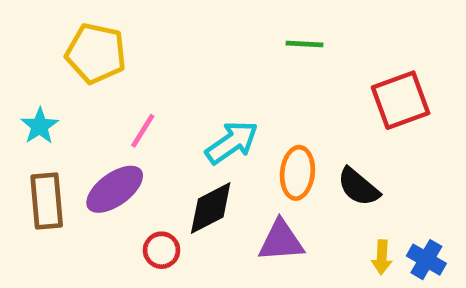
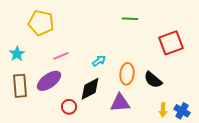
pink line: (143, 131) -> (61, 56), turned 35
cyan arrow: (232, 142) -> (99, 61), size x0.6

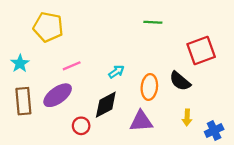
black semicircle: (153, 80) -> (180, 81), moved
yellow arrow: (163, 110) -> (187, 118), moved
blue cross: (182, 111) -> (214, 131), turned 35

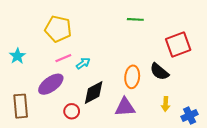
yellow pentagon: (48, 27) -> (58, 29), moved
cyan arrow: (116, 72) -> (83, 63), moved
brown rectangle: (23, 101) -> (21, 106), moved

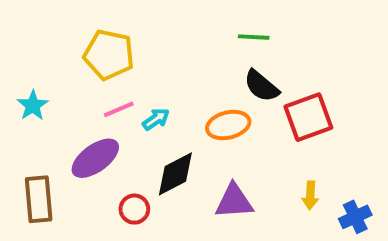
red square: (178, 45) -> (308, 117), moved
black semicircle: (159, 72) -> (261, 86), moved
orange ellipse: (132, 77) -> (228, 125), moved, turned 70

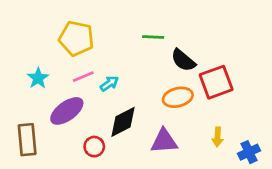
green line: (254, 37) -> (153, 37), moved
cyan star: (33, 105) -> (38, 78), moved
orange ellipse: (228, 125) -> (178, 97), moved

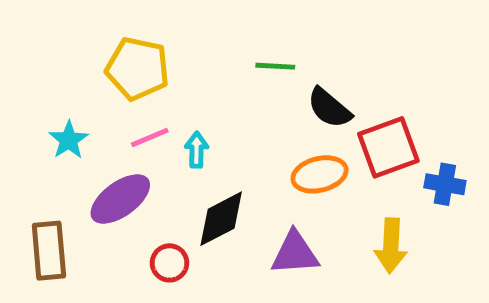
cyan arrow: (109, 84) -> (197, 150), turned -54
yellow arrow: (217, 137) -> (391, 246), size x1.5
blue cross: (249, 152) -> (445, 184), moved, turned 35

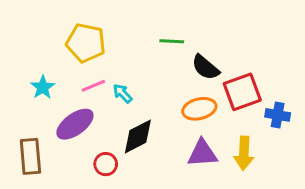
cyan arrow: (197, 150) -> (123, 93), turned -45
purple triangle: (295, 253) -> (202, 153), moved

